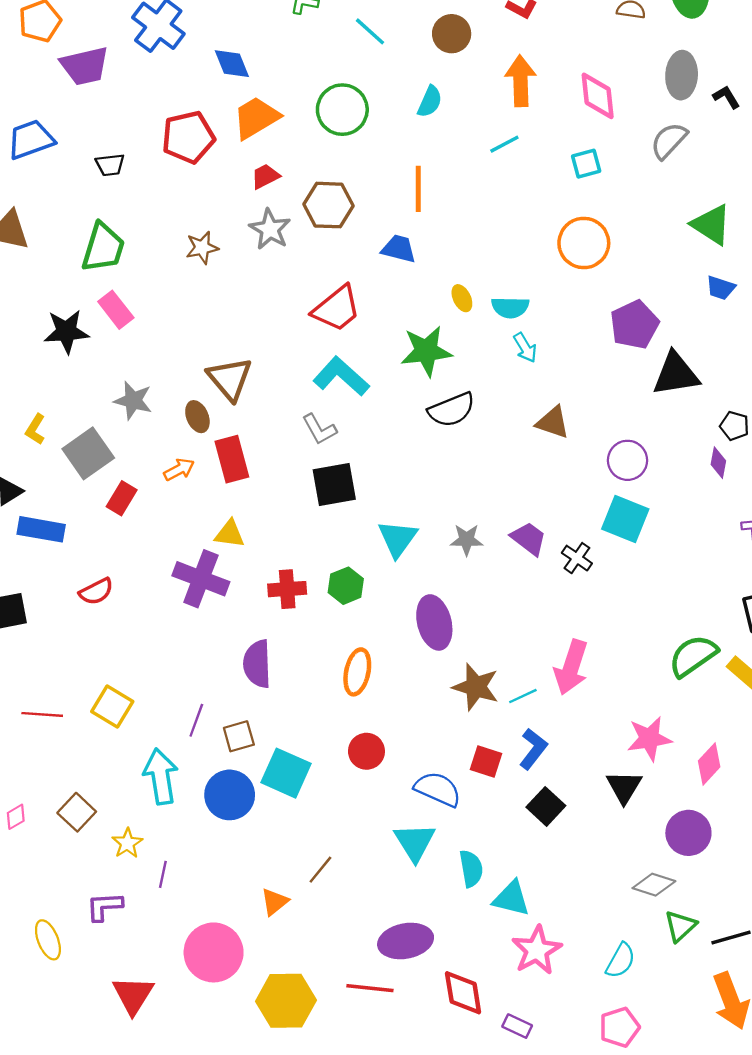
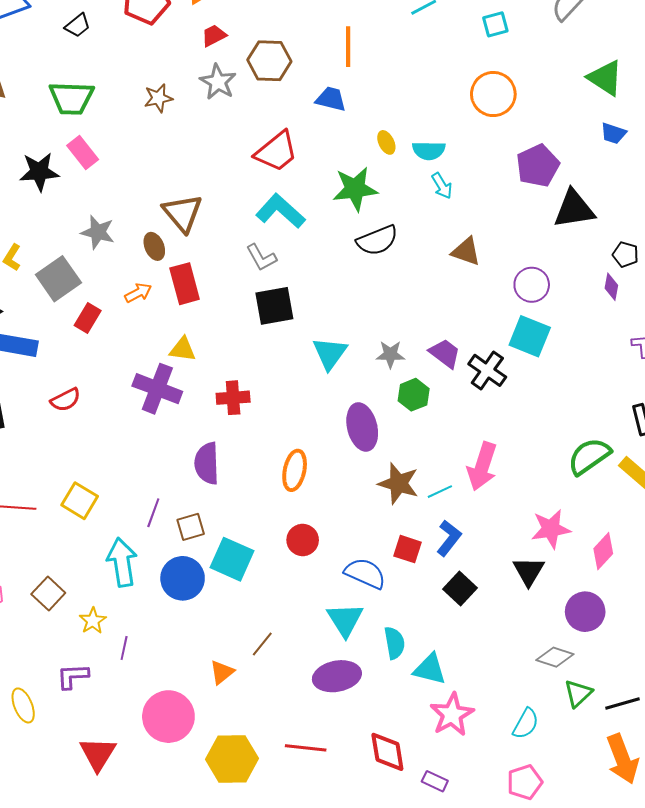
black trapezoid: (110, 165) -> (78, 25), turned -32
green trapezoid: (103, 248) -> (72, 98), turned 75
black cross: (577, 558) -> (487, 370), size x1.4
green hexagon: (346, 586) -> (414, 395), moved
purple ellipse: (406, 941) -> (337, 676), moved

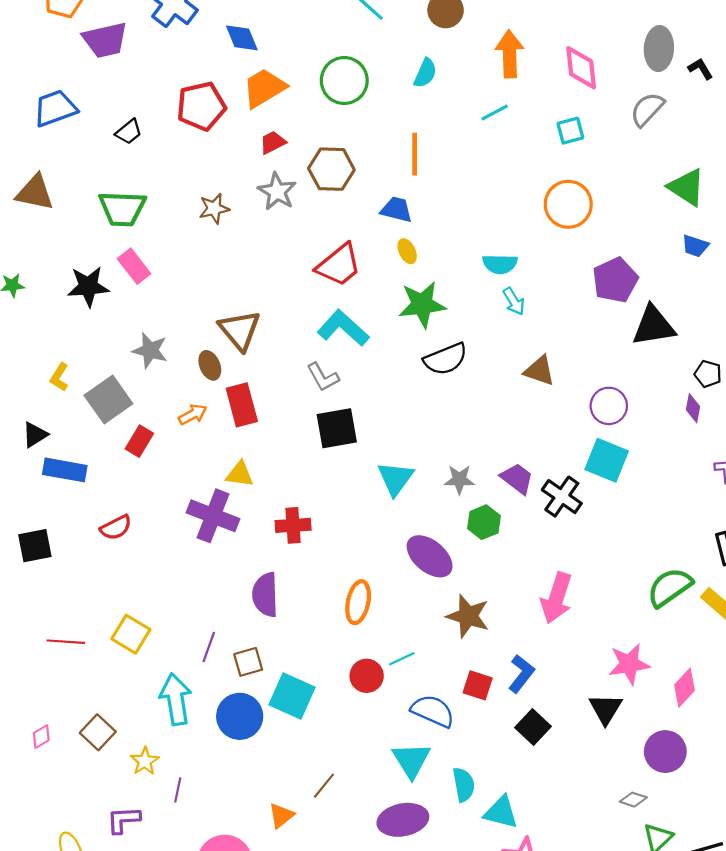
yellow ellipse: (386, 142) -> (407, 251), moved
purple ellipse: (362, 427) -> (430, 556), turned -36
cyan line: (440, 492) -> (402, 659), moved
gray diamond: (555, 657) -> (633, 800), size x0.7

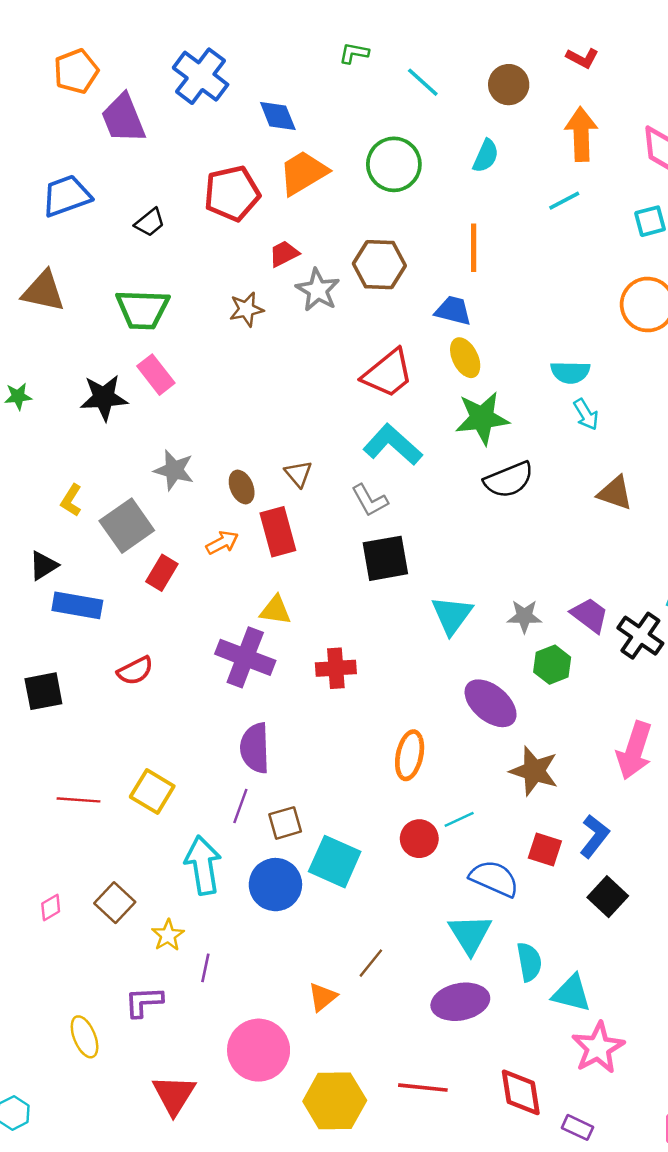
purple trapezoid: (105, 40) -> (123, 118), turned 81
red trapezoid: (273, 142) -> (284, 254), moved
yellow ellipse: (407, 251) -> (465, 358), size x1.4
brown triangle: (240, 330) -> (298, 474), moved, size x0.6
purple semicircle: (265, 595) -> (255, 748), moved

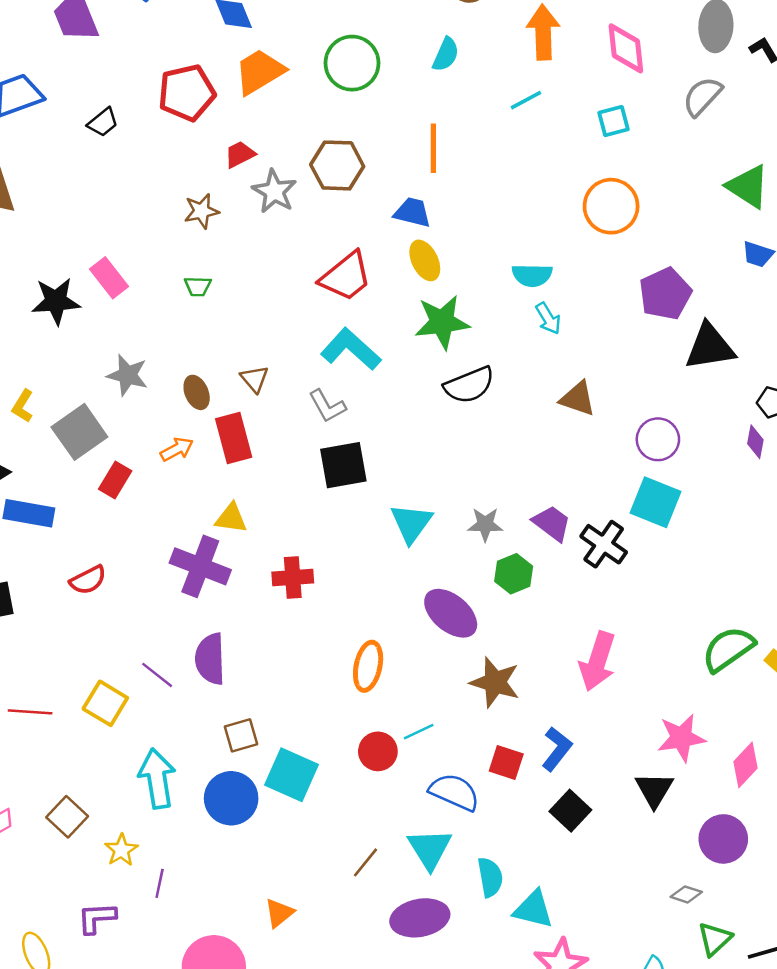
green trapezoid: (143, 309) -> (198, 286), moved, size x0.5
purple line: (240, 806) -> (157, 675), moved, turned -72
brown line: (371, 963) -> (366, 862), moved

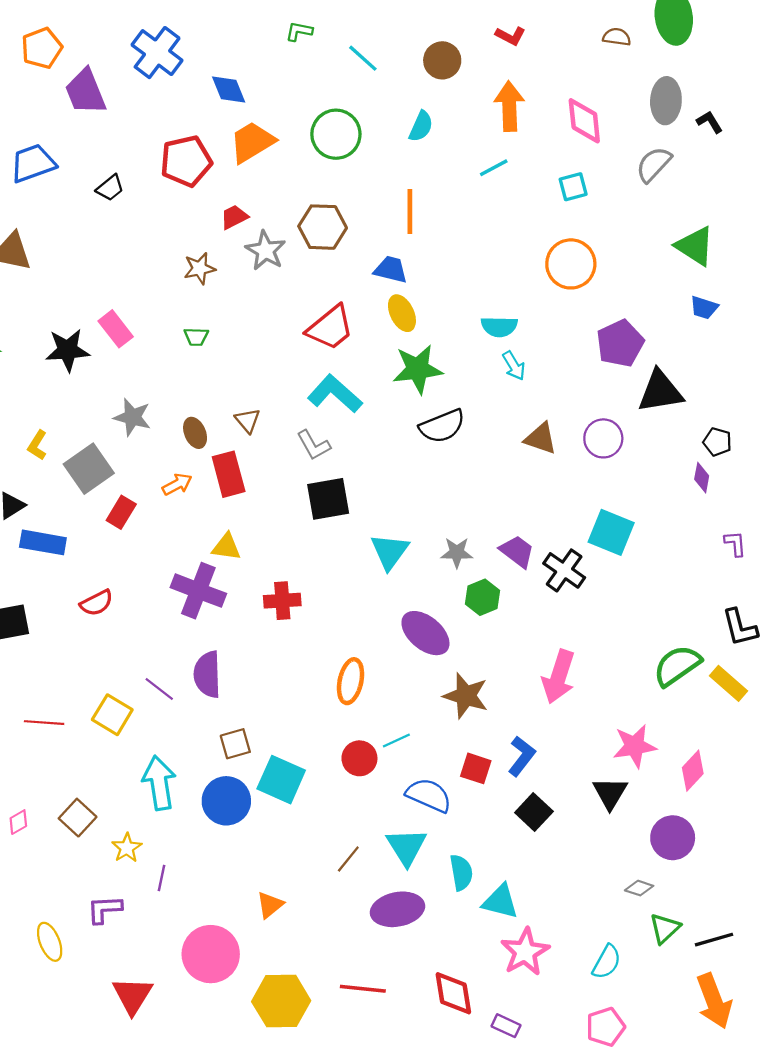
purple circle: (658, 439) -> (603, 438), moved

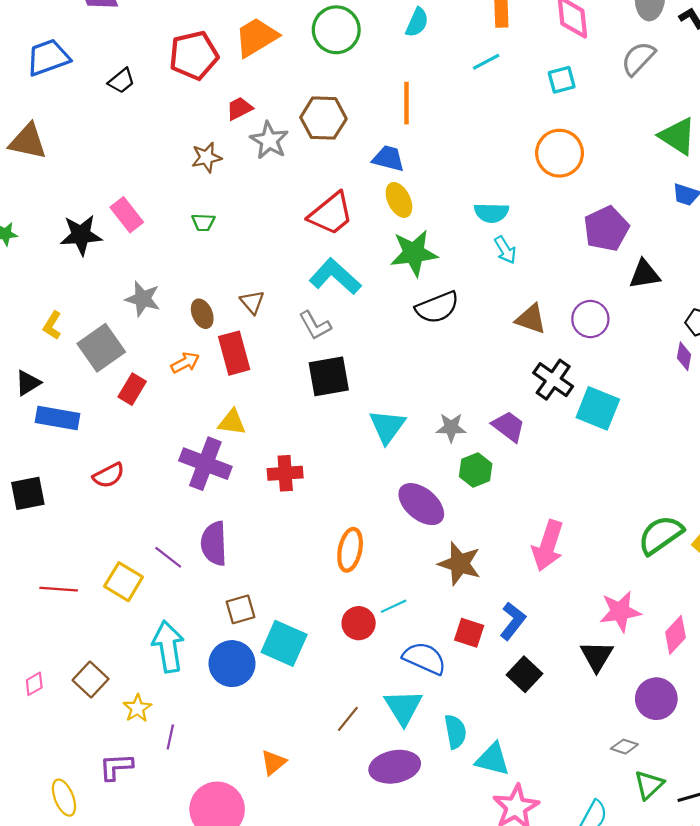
black triangle: (660, 391) -> (645, 274), size x0.7
black cross: (564, 570) -> (553, 380), moved

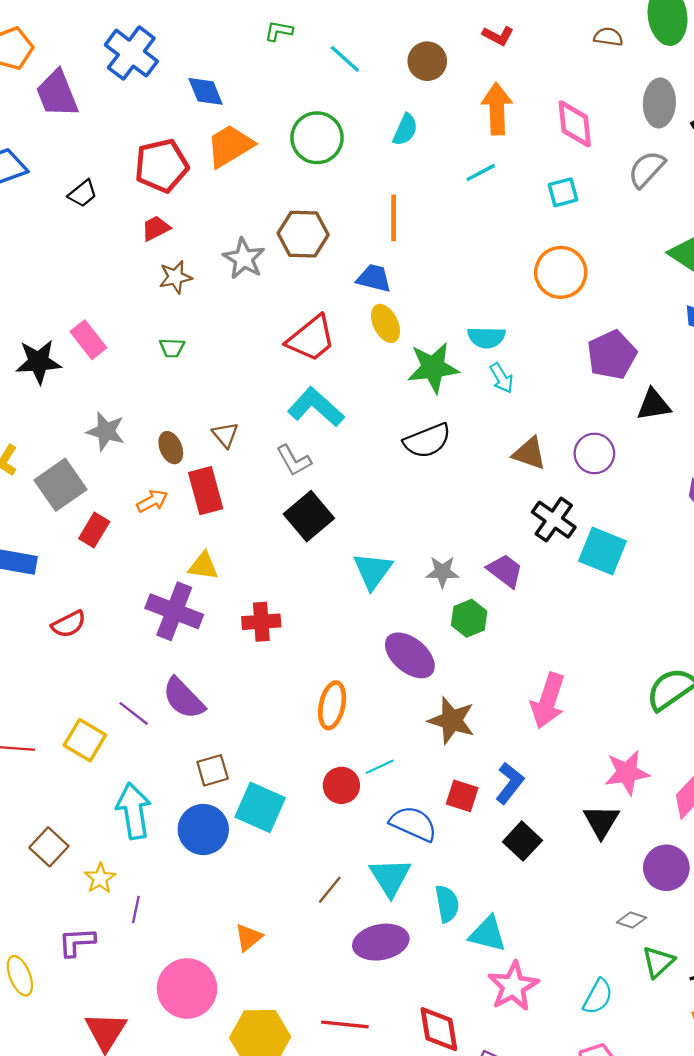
red trapezoid: (239, 108) -> (156, 228), moved
green star: (414, 253) -> (433, 368), moved
black square: (329, 376) -> (309, 516), turned -30
purple semicircle: (214, 543) -> (184, 698), turned -42

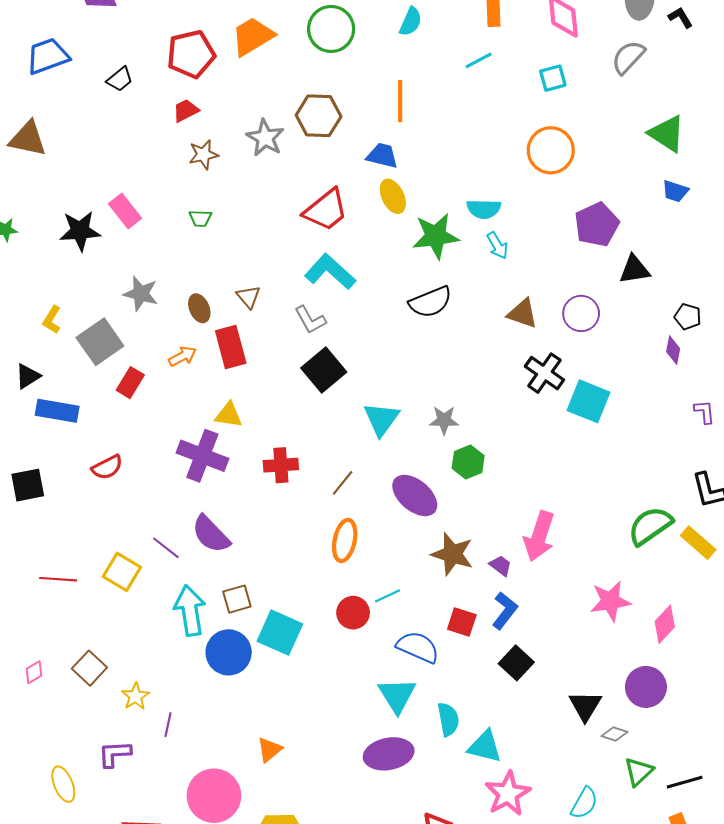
purple trapezoid: (505, 571) -> (501, 566), moved, size x0.7
cyan arrow: (134, 811) -> (190, 611), moved
black triangle: (601, 821) -> (585, 706), moved
brown line: (330, 890) -> (343, 483), moved

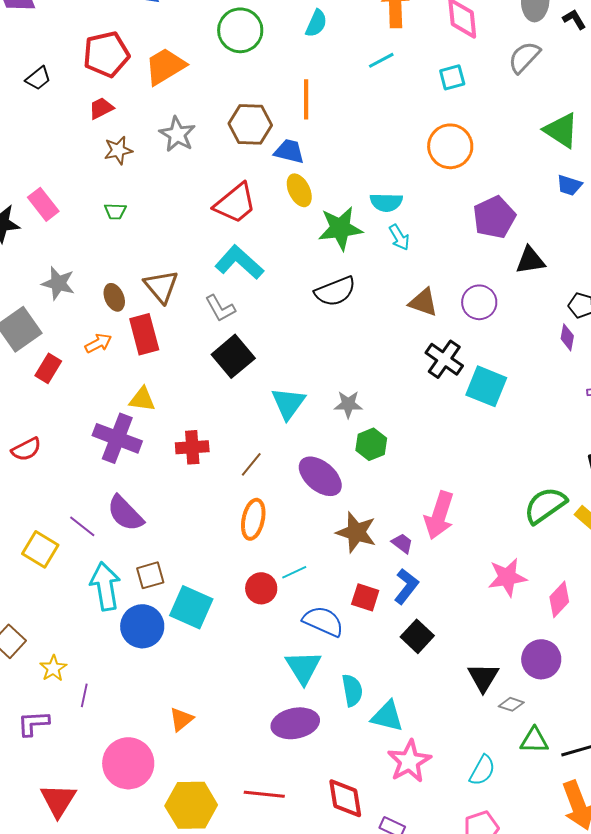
orange trapezoid: (253, 36) -> (165, 66), moved
brown hexagon: (319, 116) -> (250, 124), moved
brown triangle: (248, 297) -> (161, 286), size x1.5
green triangle: (639, 772) -> (534, 740), turned 44

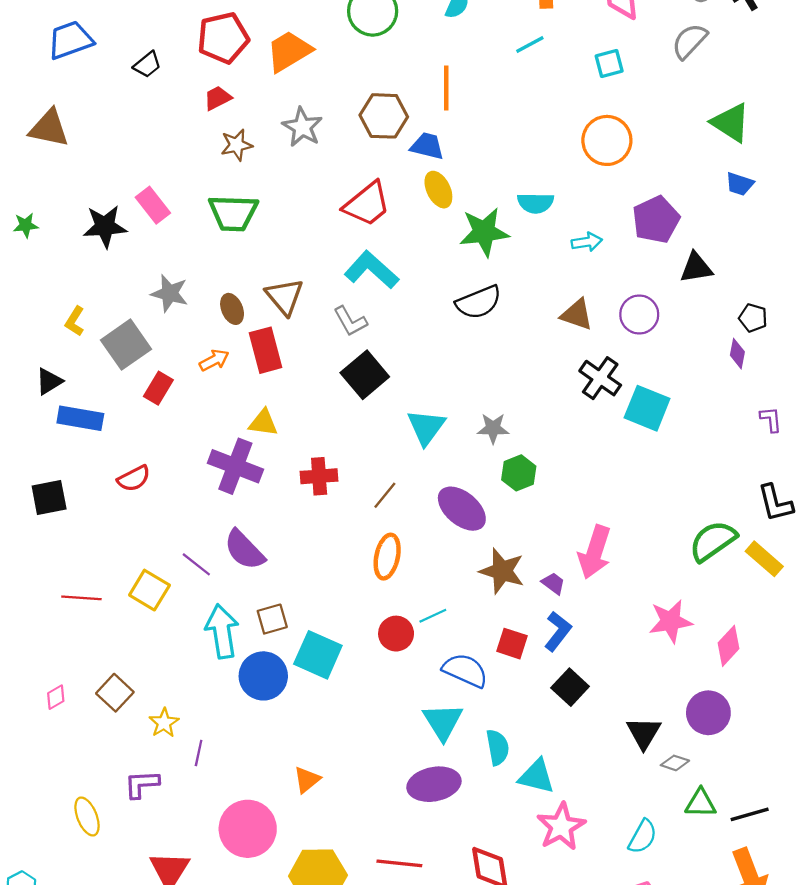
green trapezoid: (115, 211) -> (233, 213), size x2.0
cyan arrow: (399, 237) -> (587, 242), moved, turned -68

